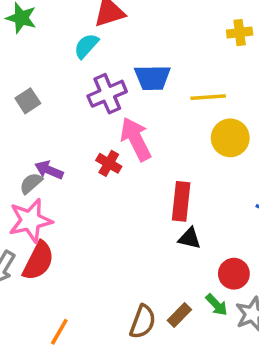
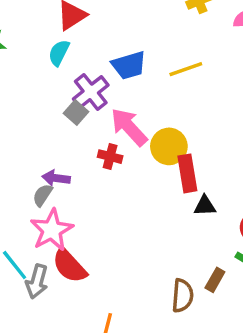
gray square: (28, 101) -> (76, 112), moved
yellow circle: (230, 138) -> (169, 146), moved
red semicircle: (38, 261) -> (69, 266), turned 126

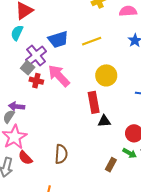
yellow circle: (169, 146) -> (106, 75), moved
red cross: (110, 157) -> (36, 81), moved
red semicircle: (69, 266) -> (25, 158), size x0.7
brown semicircle: (182, 296) -> (61, 154), moved

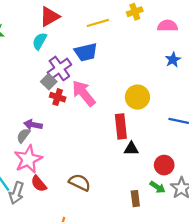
yellow line: (92, 41) -> (98, 23), moved
brown semicircle: (61, 154) -> (80, 182), turned -72
brown rectangle: (111, 165) -> (135, 199), turned -40

